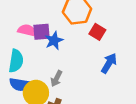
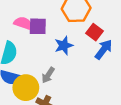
blue star: (54, 41) -> (64, 45), moved
blue arrow: (109, 63) -> (104, 49), moved

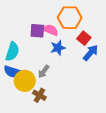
pink semicircle: (23, 23) -> (50, 30), moved

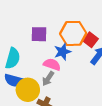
orange hexagon: (70, 18) -> (73, 33), moved
pink semicircle: (50, 30) -> (52, 64), moved

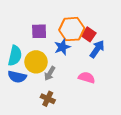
pink semicircle: (52, 64) -> (87, 78), moved
yellow circle: (28, 90) -> (36, 62), moved

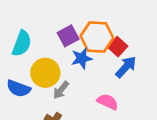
purple square: (39, 31) -> (68, 36), moved, turned -35
cyan semicircle: (15, 56) -> (22, 43), moved

